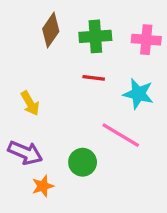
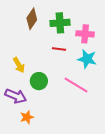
pink cross: (146, 40) -> (85, 34), moved
green circle: (83, 162) -> (39, 81), moved

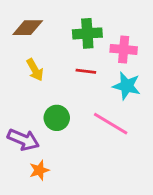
brown diamond: (32, 19) -> (28, 28), moved, turned 55
yellow arrow: (19, 65) -> (35, 70), moved

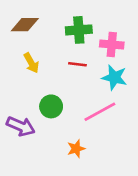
pink line: (111, 124) -> (100, 112), turned -60
orange star: (39, 170) -> (76, 149), moved

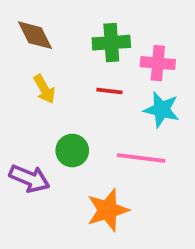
brown diamond: (25, 25) -> (35, 35), turned 64
pink line: (100, 112) -> (141, 158), turned 36
orange star: (76, 149) -> (108, 210), size x1.6

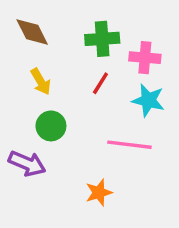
red line: (109, 91) -> (100, 83), turned -65
green circle: (72, 151) -> (51, 126), moved
orange star: (108, 210) -> (99, 193), size x0.7

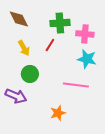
red line: (100, 83) -> (50, 45), moved

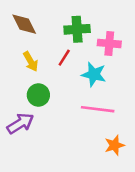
cyan star: (87, 59) -> (94, 74), moved
purple arrow: (16, 96) -> (20, 123), turned -55
orange star: (58, 113) -> (114, 145), moved

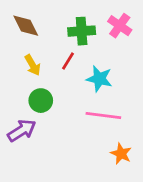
pink cross: (109, 43) -> (120, 26), moved, turned 30
orange star: (114, 145) -> (121, 154), turned -30

